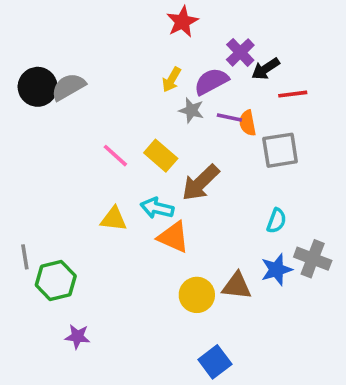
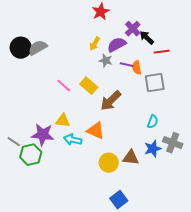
black arrow: (266, 69) -> (147, 38), turned 77
cyan arrow: (157, 208) -> (73, 140), moved
gray line: (25, 257) -> (14, 142), turned -48
purple star: (77, 337) -> (43, 135), moved, size x1.6

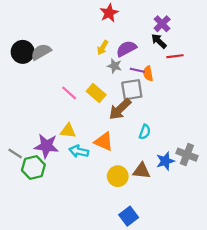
purple cross: (133, 29) -> (162, 24), moved
gray square: (155, 83) -> (132, 90), moved
cyan semicircle: (153, 122) -> (145, 132), moved

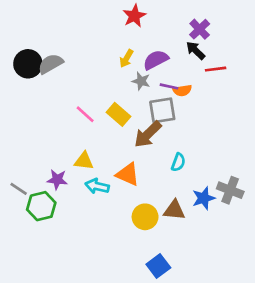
orange semicircle: (148, 73) -> (182, 90), turned -88
purple star: (46, 146) -> (57, 180), size x0.7

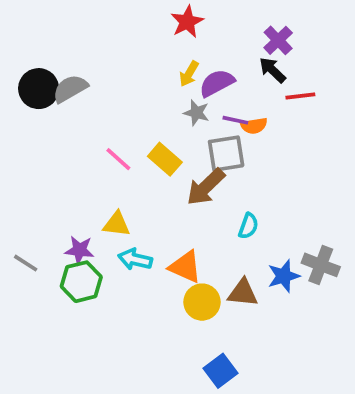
yellow arrow: (126, 58) -> (189, 74), moved
orange triangle: (128, 174) -> (185, 267), moved
green hexagon: (41, 206) -> (81, 282), moved

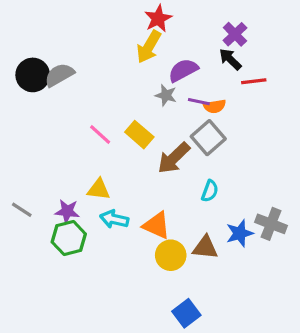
yellow arrow: (189, 74) -> (149, 47), moved, size x1.5
gray square: (226, 154) -> (208, 138), moved, turned -32
gray line: (26, 263) -> (22, 210), moved

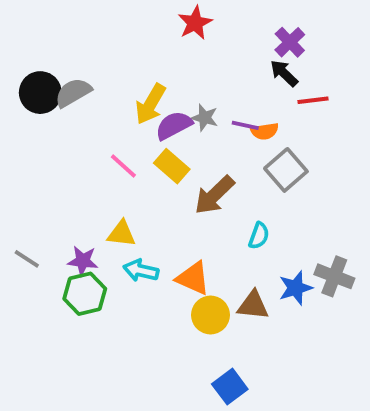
yellow arrow: (149, 47) -> (151, 104), moved
purple semicircle: (183, 70) -> (174, 125), moved
gray square: (208, 138) -> (286, 170), moved

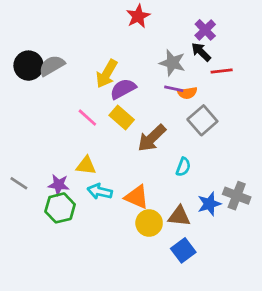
gray star: (205, 118) -> (172, 63), moved, size x1.4
blue square: (230, 387) -> (183, 250), moved

